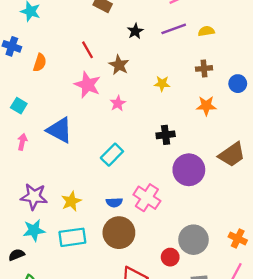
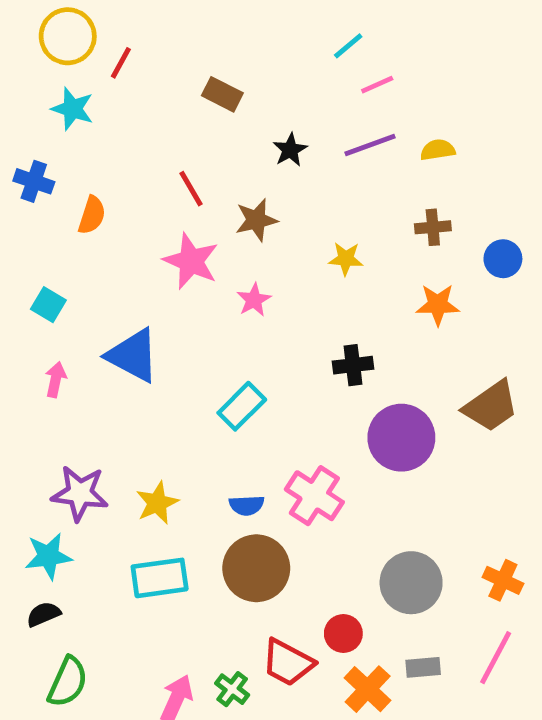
brown star: (119, 65) -> (256, 220), turned 30
cyan star: (34, 230) -> (48, 556), moved
red circle: (170, 257) -> (343, 633), moved

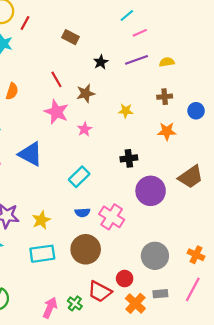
blue semicircle: (247, 505) -> (82, 213), moved

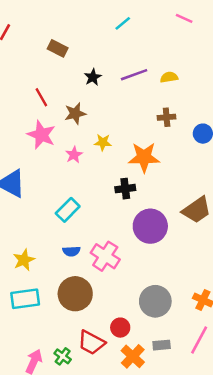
pink line: (140, 33) -> (184, 18), moved, turned 48
yellow star: (126, 111) -> (103, 142), moved
orange star: (167, 131) -> (144, 157), moved, size x1.4

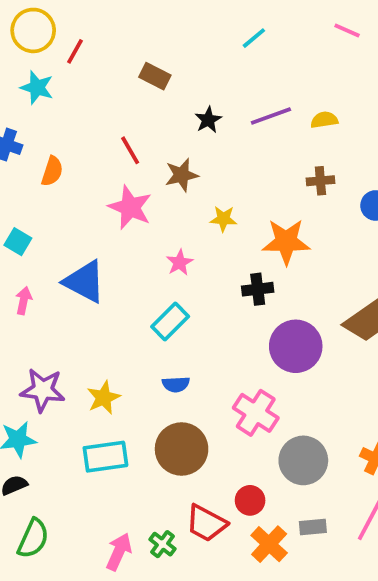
pink star: (74, 155) -> (180, 263), moved
pink cross: (105, 256) -> (256, 413), moved

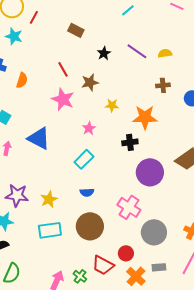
purple line: (271, 116) -> (137, 51), turned 55

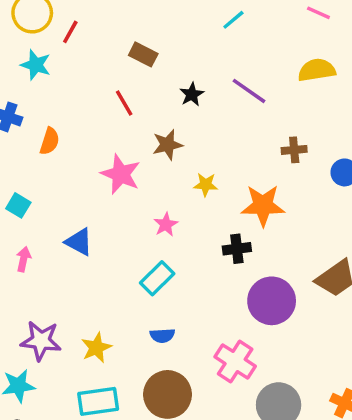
yellow semicircle: (165, 53) -> (317, 70), moved, size x1.5
red line: (63, 69) -> (124, 103), moved
blue triangle: (39, 138) -> (79, 242), size x0.7

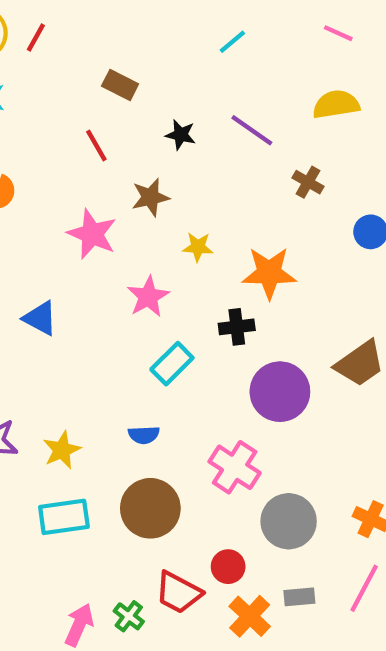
red line: (70, 32) -> (36, 37), moved
black star: (192, 94) -> (181, 135), turned -30
brown cross: (294, 150) -> (308, 182), moved, turned 35
pink star: (166, 224) -> (148, 297), size x1.4
cyan rectangle: (157, 278) -> (172, 364), moved

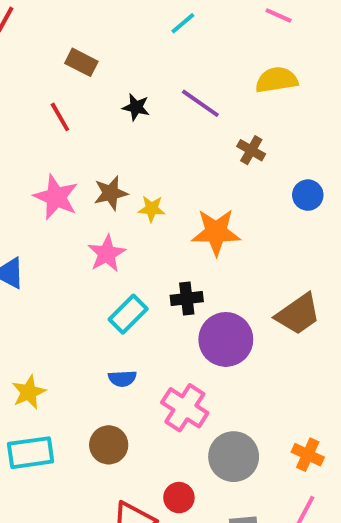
brown star: (150, 197) -> (111, 193), moved
black cross: (237, 327) -> (187, 298), moved
blue semicircle: (144, 435) -> (122, 379), moved
brown circle: (150, 508) -> (109, 445), size x0.7

